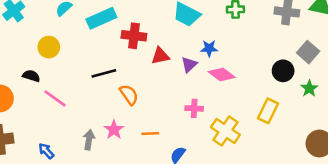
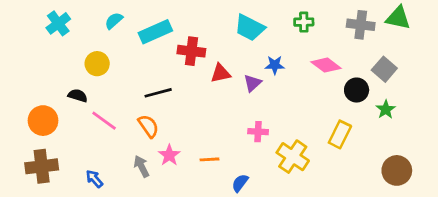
pink diamond: (222, 75) -> (326, 65), moved
orange semicircle: (129, 95) -> (148, 126), moved
gray arrow: (89, 140) -> (142, 166), turned -36

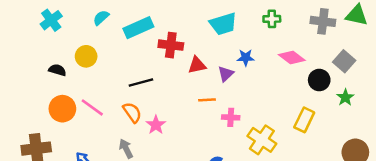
cyan trapezoid: (250, 28) -> (223, 24), turned -44
black semicircle: (78, 96) -> (57, 70), moved
orange circle: (43, 121) -> (62, 109), moved
pink star: (169, 155) -> (156, 125), moved
orange line: (209, 159) -> (207, 100), moved

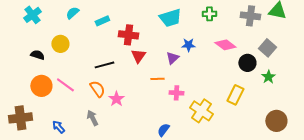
cyan rectangle: (138, 28) -> (102, 21), size x0.6
red triangle: (197, 65) -> (138, 56), moved, turned -42

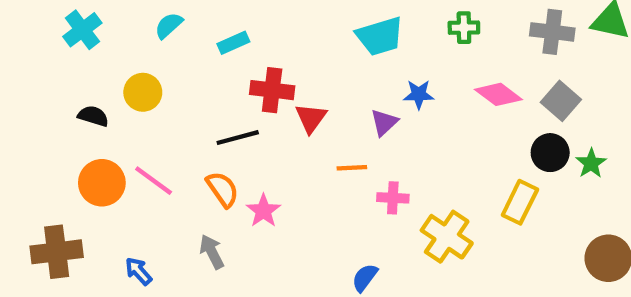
red cross: (128, 35) -> (272, 90), moved
gray square: (267, 48) -> (561, 101), moved
black circle: (247, 63) -> (550, 153), moved

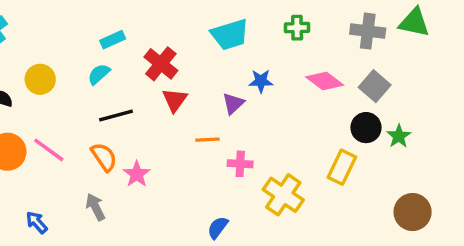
cyan semicircle: (169, 25) -> (99, 74), moved
red cross: (272, 90) -> (161, 64), moved, turned 32

